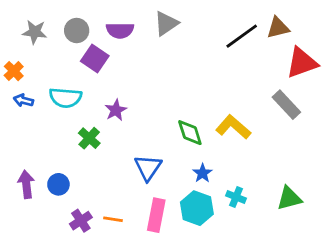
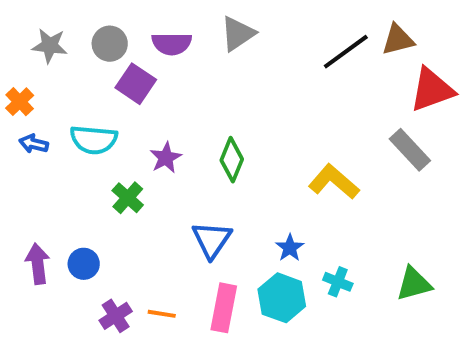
green diamond: (190, 133) -> (232, 160), moved, turned 40

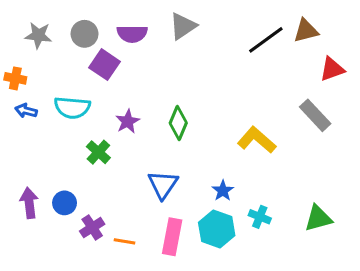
red triangle: (432, 90) -> (332, 69), size x0.7
orange cross: (20, 102) -> (15, 78), turned -35
purple cross: (116, 316) -> (92, 228), moved

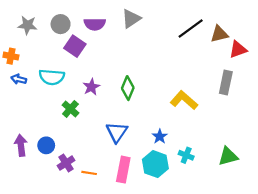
brown triangle: (306, 31) -> (219, 34), moved
gray rectangle: (315, 115) -> (226, 83), turned 55

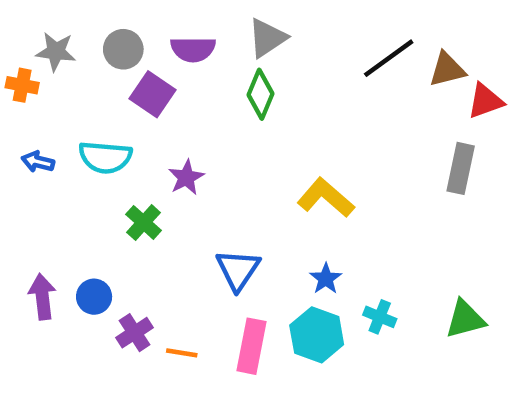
orange cross: (11, 56) -> (22, 85), moved
green diamond: (128, 88) -> (260, 94), moved
yellow L-shape: (184, 100) -> (326, 198), moved

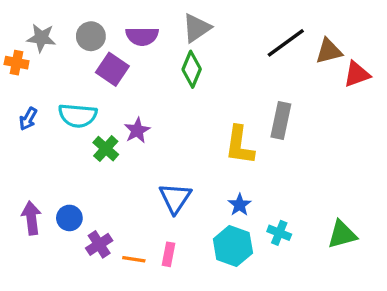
blue arrow: (38, 162) -> (28, 119), turned -75
gray rectangle: (461, 168) -> (281, 120), moved
yellow L-shape: (326, 198) -> (240, 145), turned -123
green cross: (144, 222) -> (106, 149), moved
pink rectangle: (251, 346) -> (169, 254), moved, size x0.6

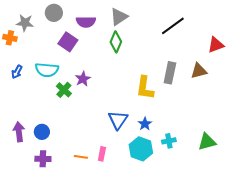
gray circle: (91, 36) -> (54, 13), moved
brown triangle: (329, 51) -> (199, 71), moved
blue triangle: (175, 198) -> (118, 120), moved
cyan cross: (279, 233) -> (169, 141), turned -32
purple cross: (99, 244) -> (43, 159), moved, turned 35

